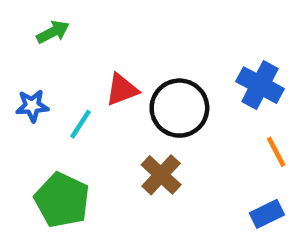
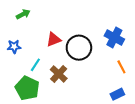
cyan line: (80, 124) -> (35, 65), moved
brown cross: (161, 175) -> (59, 74), moved

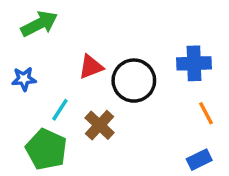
green arrow: (23, 14) -> (39, 24), size x1.5
blue cross: (114, 37) -> (194, 63), turned -30

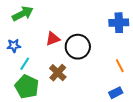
blue cross: (194, 63) -> (119, 23), moved
cyan line: (60, 110) -> (25, 64), moved

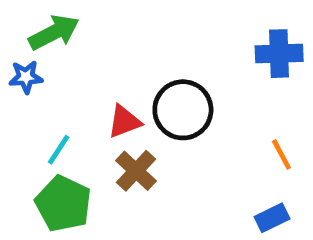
red triangle: (53, 39) -> (124, 122), moved
blue star: (14, 46) -> (26, 77), moved

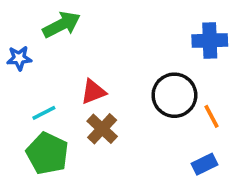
green arrow: (54, 32) -> (62, 25), moved
black circle: (183, 110) -> (174, 95), moved
cyan line: (59, 150) -> (44, 113), turned 30

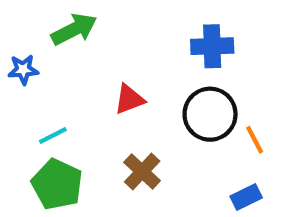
blue cross: (210, 41) -> (212, 46), moved
red triangle: (93, 92) -> (129, 99), moved
brown cross: (102, 129) -> (142, 172), moved

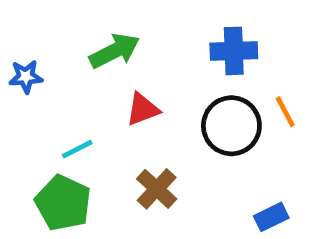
green arrow: (74, 29) -> (115, 51), moved
cyan line: (53, 135) -> (77, 149), moved
orange line: (255, 140) -> (285, 112), moved

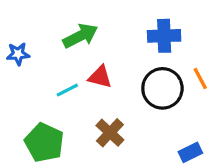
red triangle: (143, 109) -> (100, 77), turned 35
cyan line: (77, 149) -> (67, 90), moved

